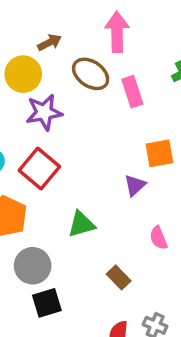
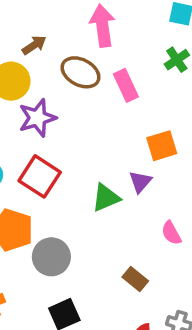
green triangle: (81, 224) -> (106, 198), moved
gray circle: (33, 266) -> (51, 257), moved

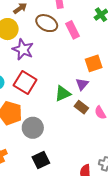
purple star: (37, 118) -> (23, 49), turned -30
brown rectangle: (135, 279) -> (81, 107), moved

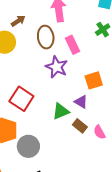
brown ellipse: (47, 23) -> (46, 37), turned 55
purple star: (23, 49) -> (57, 67), moved
purple triangle: (82, 84) -> (81, 102), turned -40

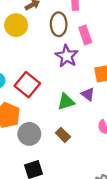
brown rectangle: (80, 126) -> (63, 135), moved

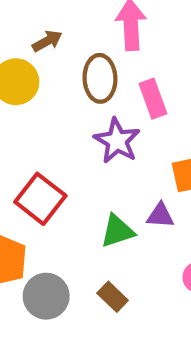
purple triangle: (88, 94) -> (160, 215), turned -32

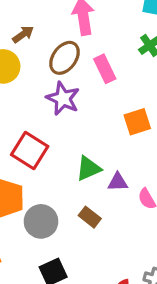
brown ellipse: (100, 78) -> (65, 58), turned 44
purple star: (117, 141) -> (63, 99), moved
purple triangle: (160, 215) -> (118, 182), moved

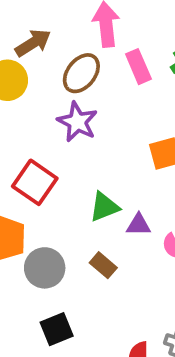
brown arrow: (23, 34) -> (33, 43), size x1.4
pink rectangle: (105, 69) -> (138, 67), moved

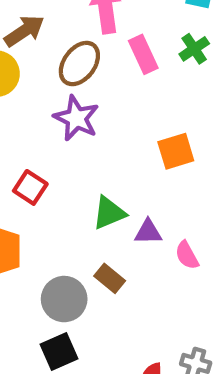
red square: (35, 182) -> (30, 187), size x0.7
gray circle: (45, 268) -> (64, 299), moved

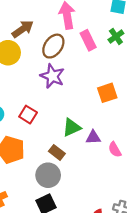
brown rectangle: (110, 278) -> (57, 152), moved

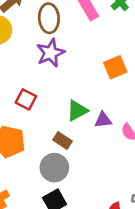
brown ellipse: (53, 46) -> (49, 18), turned -35
purple star: (52, 76) -> (51, 53), turned 30

